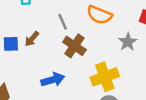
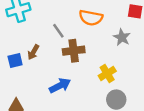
brown cross: (74, 46) -> (74, 51), turned -30
yellow cross: (105, 77) -> (107, 73), size x0.7

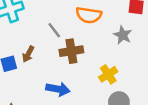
blue arrow: (60, 86) -> (58, 89), turned 40

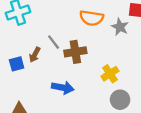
gray line: (54, 30) -> (54, 42), moved
gray star: (123, 35) -> (120, 27), moved

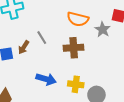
brown cross: (75, 52) -> (74, 48), moved
yellow cross: (110, 74) -> (76, 84), moved, turned 35

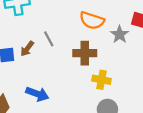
blue arrow: (46, 79) -> (37, 94), moved
yellow cross: (76, 84) -> (101, 80), moved

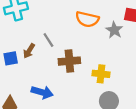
brown cross: (85, 53) -> (69, 61), moved

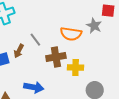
orange semicircle: (87, 19) -> (71, 34), moved
yellow cross: (101, 74) -> (76, 67), moved

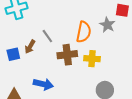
orange semicircle: (71, 34) -> (84, 32), turned -90
yellow cross: (76, 67) -> (92, 59), moved

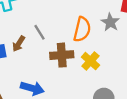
yellow cross: (92, 59) -> (90, 61), turned 35

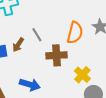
yellow cross: (90, 61) -> (82, 75), moved

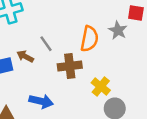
brown arrow: (18, 45) -> (25, 56), turned 88

